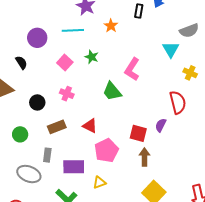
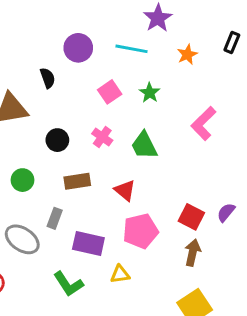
green trapezoid: (112, 91) -> (144, 145), moved

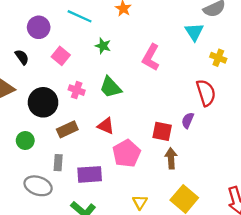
cyan line: (132, 49) -> (80, 16), turned 30
pink square: (110, 92) -> (61, 56), moved
black circle: (57, 140) -> (43, 102), size x1.6
yellow triangle: (120, 274) -> (140, 202), moved, turned -35

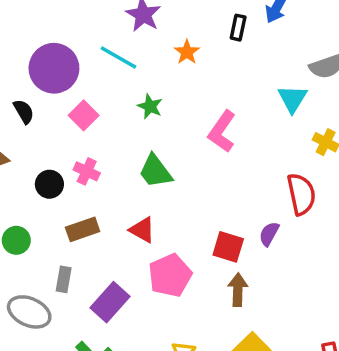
purple circle: (39, 27) -> (54, 68), size x1.4
pink cross: (77, 90) -> (87, 171), moved
black circle: (43, 102) -> (49, 184), size x0.6
purple rectangle: (90, 174) -> (110, 302), turned -50

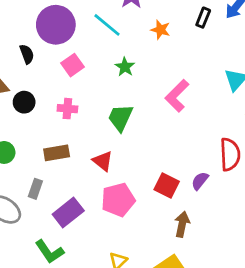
orange star: (187, 52) -> (160, 30), turned -30
pink cross: (87, 171) -> (67, 109), turned -30
green trapezoid: (155, 171) -> (120, 118), turned 52
black circle: (49, 184) -> (24, 102), moved
brown arrow: (238, 290) -> (182, 224), moved

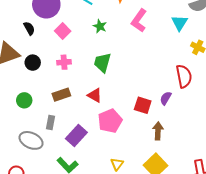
pink L-shape: (177, 96) -> (139, 21), moved

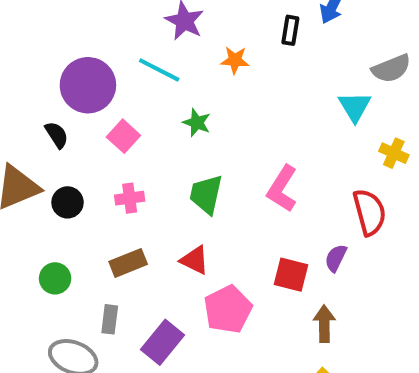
pink L-shape: (139, 21) -> (282, 189), moved

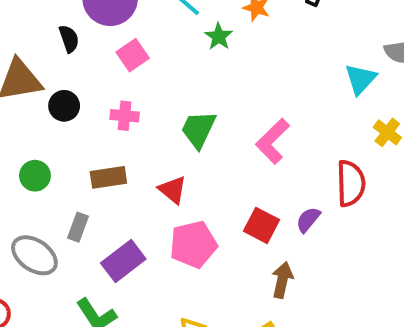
green star: (197, 123) -> (219, 36), moved

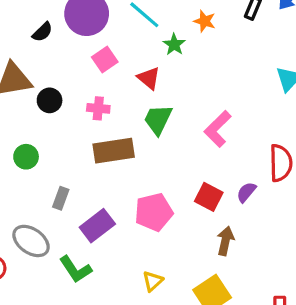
black semicircle: (69, 39) -> (42, 32), moved, turned 65
brown rectangle: (108, 177) -> (114, 151), moved, size x1.4
red triangle: (173, 190) -> (149, 78), moved
gray ellipse: (34, 255) -> (31, 241), moved

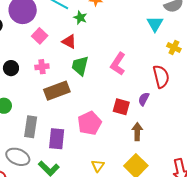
gray rectangle: (61, 198) -> (31, 127), size x1.5
purple rectangle: (97, 226) -> (57, 139), turned -35

